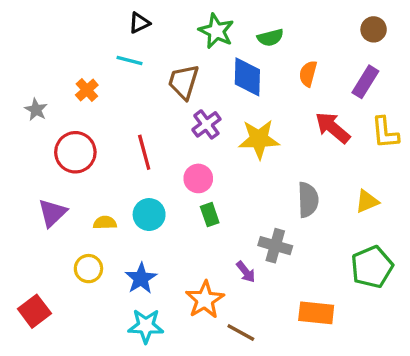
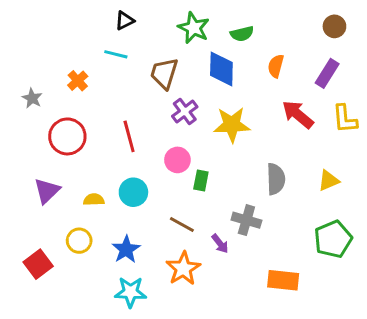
green rectangle: (210, 215) -> (201, 180), moved, turned 30
red square: (34, 311) -> (38, 264), moved
brown line: (241, 332) -> (182, 224), moved

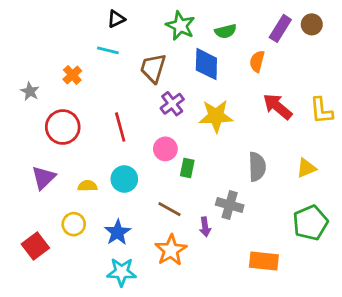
purple rectangle: (327, 73) -> (280, 28), moved
purple arrow: (220, 244) -> (205, 227), turned 30

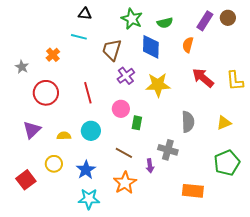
black triangle: (116, 19) -> (85, 14), turned 32

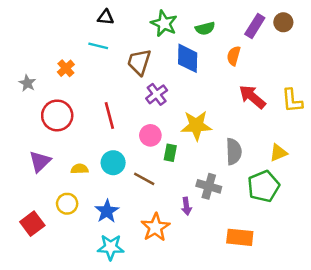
yellow star: (158, 85) -> (196, 125), moved
brown line: (124, 153) -> (144, 179), moved
green pentagon: (227, 163) -> (263, 186), moved

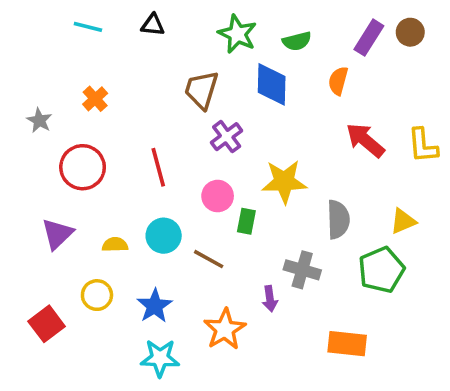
cyan line: (98, 46) -> (88, 27), moved

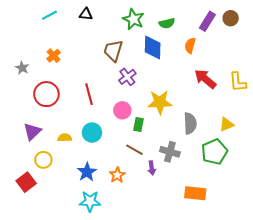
cyan line: (88, 27) -> (49, 15), turned -42
brown line: (209, 259) -> (134, 150), moved
yellow circle: (97, 295) -> (43, 160), moved
orange star: (225, 329) -> (117, 175), moved, size x0.7

